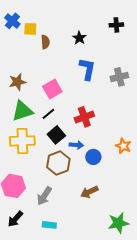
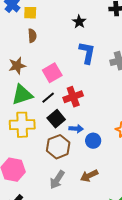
brown semicircle: (45, 42) -> (32, 36), moved
red cross: (84, 117) -> (73, 97), moved
gray arrow: (44, 196) -> (57, 180), moved

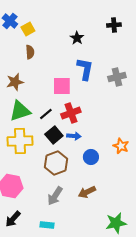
yellow square: (30, 13) -> (28, 29), turned -32
pink square: (52, 73) -> (62, 86), moved, turned 30
blue arrow: (76, 129) -> (74, 136), moved

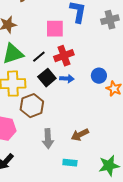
blue circle: (91, 157) -> (99, 76), moved
brown hexagon: (56, 163) -> (32, 106), moved
gray arrow: (55, 196) -> (48, 139), turned -36
cyan rectangle: (47, 225) -> (70, 163), moved

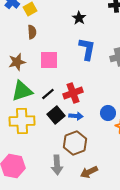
pink square: (55, 29) -> (49, 60), moved
brown hexagon: (32, 106) -> (75, 143), moved
gray arrow: (48, 139) -> (57, 165), moved

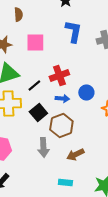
black line: (48, 94) -> (34, 86), moved
blue circle: (108, 113) -> (86, 92), moved
black square: (56, 115) -> (38, 112), moved

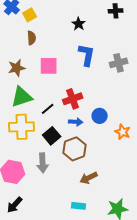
gray arrow: (43, 148) -> (43, 163), moved

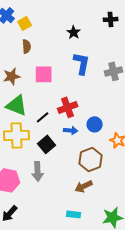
green triangle: (22, 97) -> (17, 105), turned 40
brown hexagon: (75, 149) -> (91, 159), moved

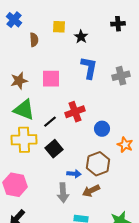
yellow square: (25, 23) -> (59, 27), moved, turned 32
brown semicircle: (27, 46) -> (34, 40), moved
blue arrow: (71, 130) -> (74, 174), moved
gray arrow: (38, 171) -> (63, 193), moved

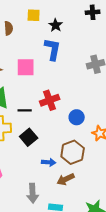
blue L-shape: (89, 68) -> (53, 49), moved
black line: (50, 122) -> (25, 110), turned 40
gray arrow: (63, 193) -> (33, 193), moved

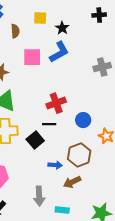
blue L-shape: (53, 49) -> (59, 52), turned 50
pink square: (26, 67) -> (32, 57), moved
black line: (25, 110) -> (49, 124), moved

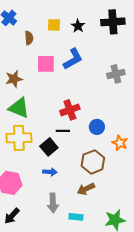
black cross: (99, 15) -> (113, 22), size x1.6
black star: (62, 28) -> (78, 26), moved
blue arrow: (55, 165) -> (50, 172), moved

